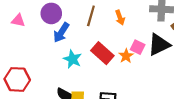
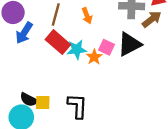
red rectangle: (102, 53) -> (58, 42), moved
cyan star: (73, 59) -> (77, 49), moved, turned -30

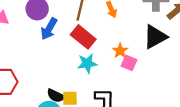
pink square: (107, 47) -> (129, 63), moved
cyan star: (77, 49) -> (87, 63), moved

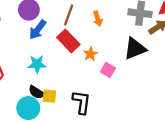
orange star: (120, 51) -> (90, 54), moved
cyan star: (87, 63) -> (37, 64), moved

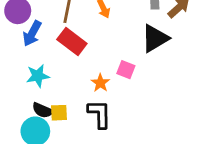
orange star: (90, 54) -> (100, 83), moved

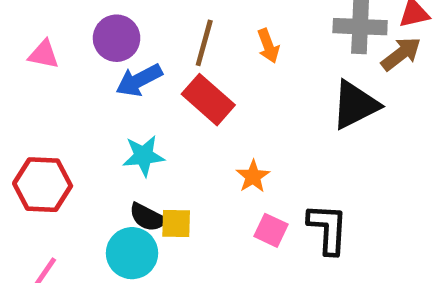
blue arrow: (32, 33) -> (139, 80), turned 30
pink square: (126, 70) -> (271, 230), moved
black L-shape: (99, 114) -> (328, 229), moved

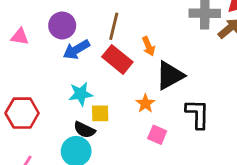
orange arrow: (268, 46) -> (148, 46), moved
black triangle: (355, 105) -> (170, 75), moved
yellow square: (176, 224) -> (100, 113), moved
black L-shape: (328, 229) -> (198, 114), moved

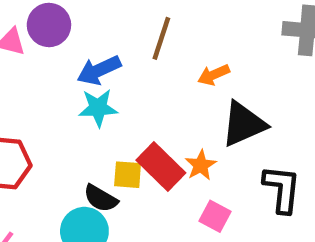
purple circle: (62, 25) -> (49, 25), moved
orange arrow: (148, 46) -> (214, 75), turned 84
red rectangle: (117, 59) -> (161, 167), moved
cyan star: (81, 94) -> (98, 108), moved

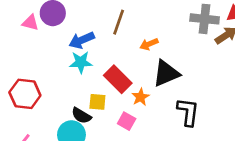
red rectangle: (161, 167) -> (118, 79), moved
pink square: (215, 216) -> (127, 121), moved

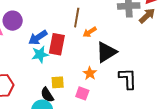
brown line: (119, 22) -> (77, 18), moved
red rectangle: (118, 79) -> (57, 44), moved, turned 65
black semicircle: (81, 116) -> (47, 95), turned 35

